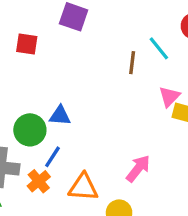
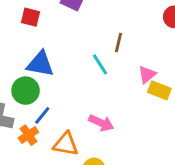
cyan line: (159, 48) -> (100, 64), moved
blue triangle: (60, 116) -> (40, 64), moved, size x1.5
pink arrow: (138, 168) -> (101, 123), moved, turned 70

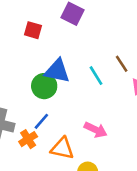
brown line: (118, 43) -> (122, 64), moved, turned -48
blue triangle: (40, 64) -> (57, 71), moved
green circle: (26, 91) -> (44, 86), moved

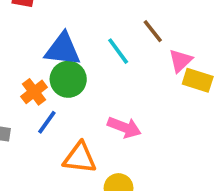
green circle: (44, 86) -> (68, 79), moved
orange cross: (28, 139) -> (34, 92), moved

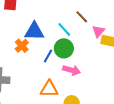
green circle: (68, 79) -> (64, 48), moved
orange cross: (34, 92) -> (22, 46), moved
blue line: (47, 122) -> (48, 56), moved

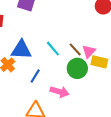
brown line: (82, 17) -> (75, 49), moved
green circle: (64, 48) -> (77, 68), moved

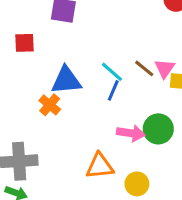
green circle: (77, 68) -> (158, 129), moved
blue line: (35, 76) -> (113, 90), moved

